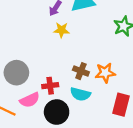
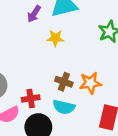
yellow star: (61, 30) -> (55, 38), moved

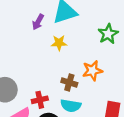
orange star: (90, 83) -> (92, 71), moved

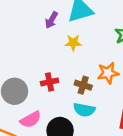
red cross: (40, 100) -> (50, 82), moved

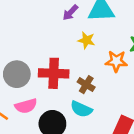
orange star: (108, 73) -> (116, 61), moved
red cross: (50, 82) -> (54, 73), size x1.6

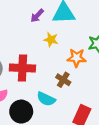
brown cross: (86, 85) -> (63, 80), moved

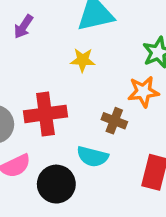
purple arrow: (37, 16) -> (23, 27), moved
orange star: (77, 58) -> (143, 92), moved

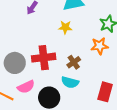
brown cross: (114, 121) -> (74, 62), moved, turned 32

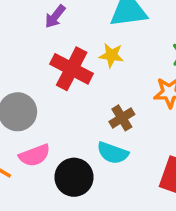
red cross: (44, 58) -> (72, 69), moved, turned 30

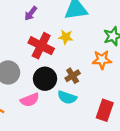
pink semicircle: (34, 155) -> (30, 100), moved
black circle: (74, 177) -> (45, 79), moved

